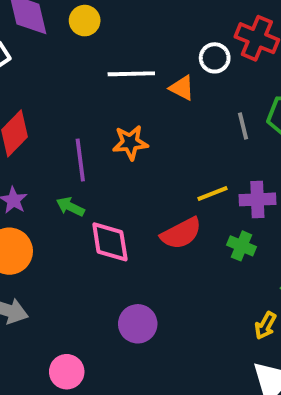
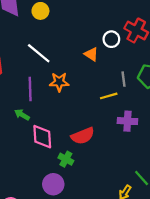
white line: (131, 74) -> (39, 53), moved, turned 35
yellow line: (212, 193) -> (109, 96), moved
green cross: (242, 246) -> (66, 159), moved

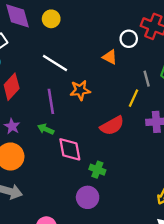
yellow line: (109, 96) -> (133, 98), turned -42
red semicircle: (83, 136) -> (112, 126), moved

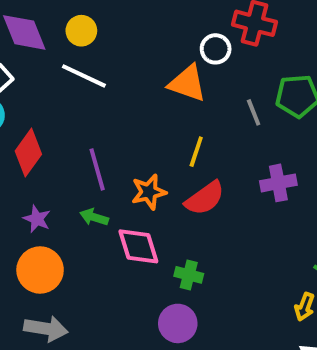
orange triangle: (110, 57) -> (187, 83), size x1.5
white line: (55, 63) -> (84, 76), moved
orange star: (80, 90) -> (149, 192), moved
yellow line: (133, 98) -> (196, 152), moved

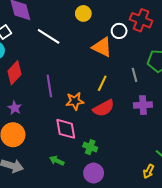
yellow circle: (81, 31) -> (83, 13), moved
gray line: (254, 112) -> (134, 75), moved
green arrow: (94, 217) -> (57, 161), moved
purple circle: (178, 323) -> (94, 173), moved

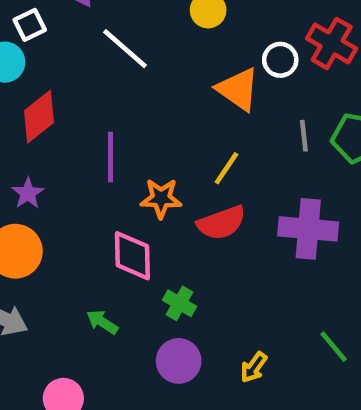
gray line: (134, 75) -> (304, 136), moved
purple cross: (143, 105) -> (308, 229), size x1.4
yellow arrow: (148, 171) -> (254, 367), moved

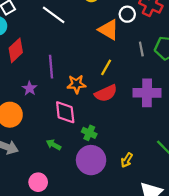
purple star: (28, 193) -> (30, 88), moved
purple circle: (179, 361) -> (91, 160), size x1.4

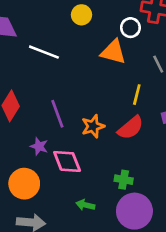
yellow line: (106, 67) -> (137, 95), moved
pink diamond: (65, 112) -> (67, 161), moved

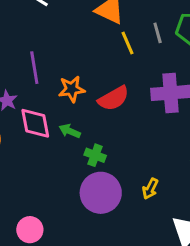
yellow line: (137, 95) -> (127, 43), moved, turned -48
green arrow: (85, 205) -> (70, 131), moved

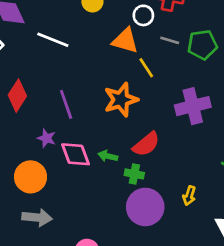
gray line: (158, 33) -> (170, 40), moved, turned -48
orange star: (72, 89) -> (121, 100), moved, size x1.4
red semicircle: (114, 98) -> (146, 144), moved

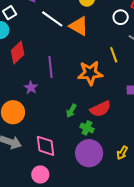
orange triangle: (125, 41) -> (79, 26), moved
pink diamond: (76, 154) -> (45, 146), moved
green arrow: (108, 156) -> (71, 111), turned -88

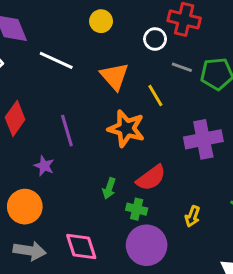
orange triangle: (79, 26) -> (115, 76), moved, turned 30
orange star: (90, 73) -> (126, 128), turned 30
yellow arrow: (122, 153) -> (192, 216), moved

